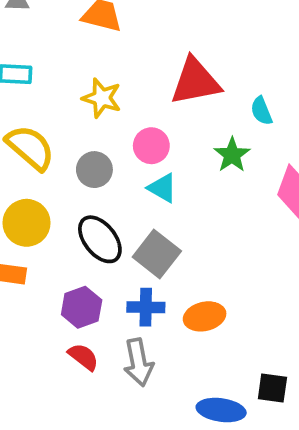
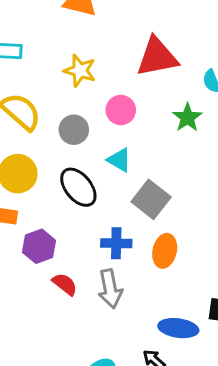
cyan triangle: (162, 188) -> (119, 160), moved
gray square: (157, 254) -> (151, 199), moved
purple hexagon: (82, 307) -> (39, 246), moved
orange ellipse: (205, 316) -> (165, 251), turned -64

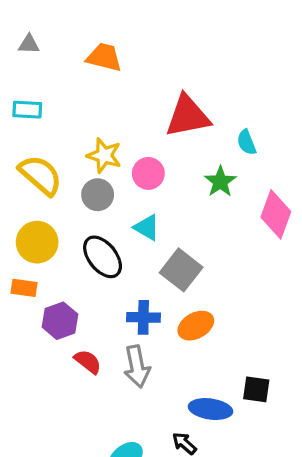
yellow star: (80, 71) -> (104, 155), moved
orange ellipse: (165, 251) -> (196, 326), turned 48

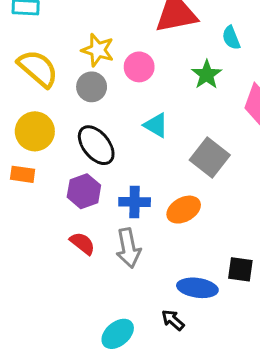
cyan triangle: (147, 227) -> (156, 125), moved
gray square: (181, 270) -> (210, 157), moved
purple hexagon: (60, 321) -> (84, 191), moved

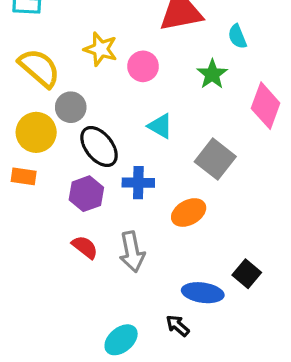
gray circle: (92, 87) -> (71, 107), moved
blue cross: (135, 202) -> (138, 183), moved
black square: (240, 269) -> (247, 274), turned 32

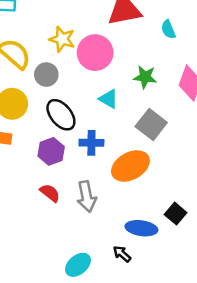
pink circle: (143, 66) -> (95, 53), size x1.5
green star: (212, 74) -> (145, 77), moved, turned -30
gray circle: (71, 107) -> (46, 75), moved
orange ellipse: (189, 213) -> (130, 166), size x1.4

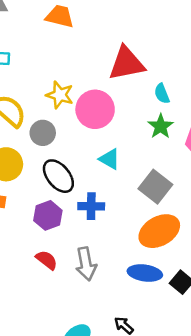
cyan semicircle: (168, 29) -> (162, 94), moved
green star: (145, 77) -> (161, 126), moved, turned 30
orange ellipse: (130, 166) -> (159, 231), moved
blue ellipse: (141, 228) -> (145, 273), moved

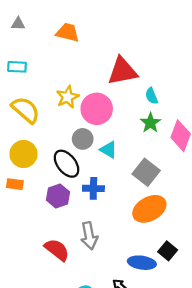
yellow star: (60, 95) -> (68, 97), turned 30
gray circle: (43, 133) -> (83, 139), moved
red semicircle: (47, 260) -> (57, 250), moved, size x1.4
blue ellipse: (145, 273) -> (142, 263), moved

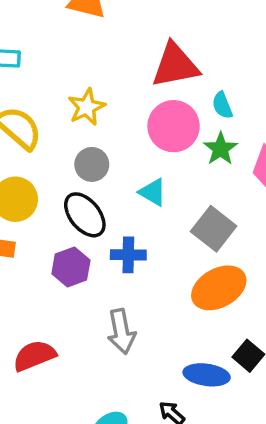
pink circle: (97, 109) -> (174, 126), moved
gray circle: (83, 139) -> (92, 164), moved
red semicircle: (57, 250) -> (34, 356), moved, turned -60

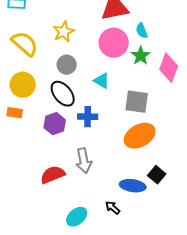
gray square: (214, 229) -> (137, 102), turned -30
red semicircle: (34, 356) -> (53, 175), moved

